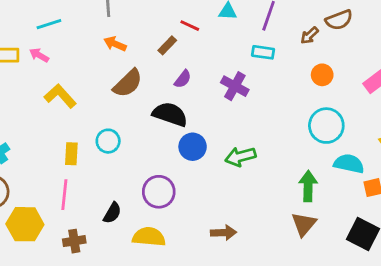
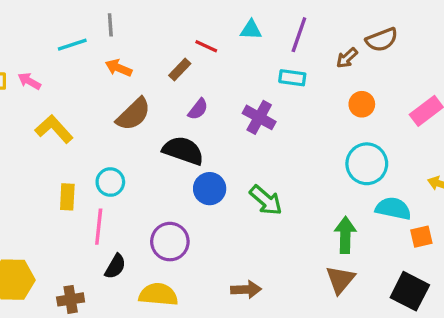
cyan line: (49, 24) -> (72, 45), moved
green arrow: (240, 157) -> (266, 200), turned -124
pink line: (64, 195) -> (99, 227), moved

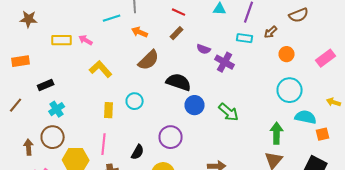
red line: (206, 46) -> (179, 12), moved
brown arrow: (347, 58) -> (271, 32), moved
purple semicircle: (198, 109) -> (204, 49), moved, turned 72
pink line: (99, 227) -> (104, 144), moved

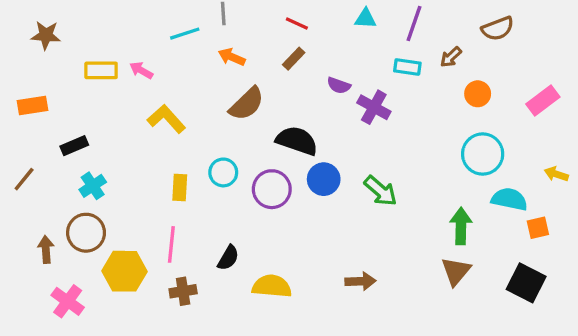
purple circle: (171, 137) -> (272, 189), moved

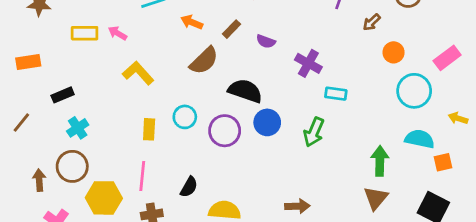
brown rectangle: (294, 59) -> (231, 29), moved
cyan rectangle: (407, 67) -> (336, 94), moved
purple semicircle: (339, 85) -> (266, 41), moved
cyan circle: (483, 154) -> (414, 91), moved
green arrow: (381, 191) -> (314, 132), turned 72

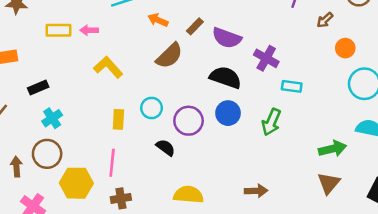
pink arrow: (118, 33) -> (89, 30), turned -30
purple semicircle: (266, 41) -> (227, 38), size x1.6
black semicircle: (245, 91) -> (225, 77), moved
green arrow: (380, 161) -> (333, 149), turned 76
black semicircle: (189, 187) -> (166, 147), moved, turned -84

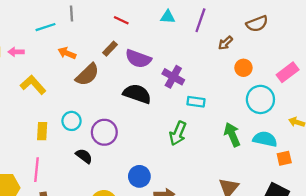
orange arrow: (158, 20) -> (67, 53), moved
blue circle: (228, 113) -> (139, 176), moved
green arrow: (333, 149) -> (232, 135), moved, turned -100

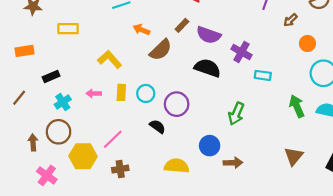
pink arrow: (16, 52) -> (94, 93), moved
yellow rectangle: (42, 131) -> (121, 92), moved
green arrow: (178, 133) -> (236, 114), moved
pink line: (36, 170) -> (113, 139), turned 40

